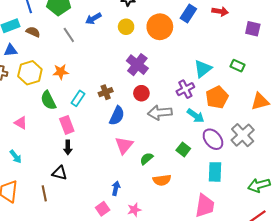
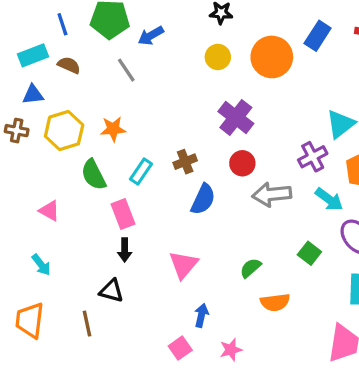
blue arrow: (93, 19) -> (151, 36), moved
pink triangle: (124, 145) -> (183, 265), moved

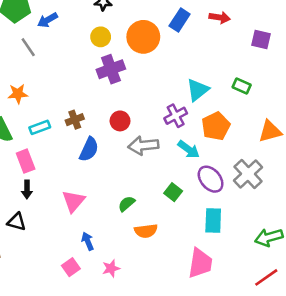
purple cross: (236, 117) -> (111, 69), moved, turned 32
cyan rectangle: (141, 171) -> (40, 127), turned 36
blue arrow: (201, 315) -> (88, 241), turned -36

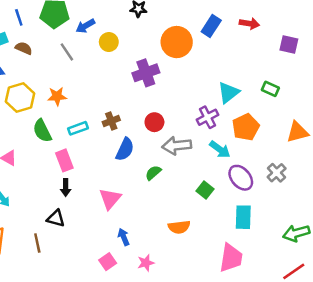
yellow circle: (101, 37) -> (109, 42), moved
gray cross: (248, 174) -> (277, 173), size x0.7
green semicircle: (126, 204) -> (153, 173), moved

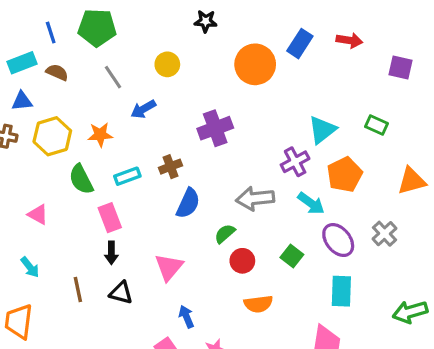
blue arrow: (85, 26) -> (143, 109), moved
purple cross: (146, 73) -> (215, 128), moved
red circle: (154, 122) -> (242, 261), moved
black triangle: (56, 218) -> (121, 293), moved
brown line: (37, 243) -> (78, 290), moved

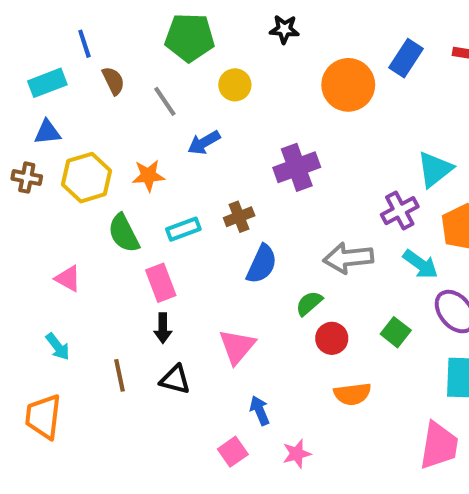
green pentagon: (97, 28) -> (190, 37), moved
brown semicircle: (57, 72) -> (113, 81), moved, turned 40

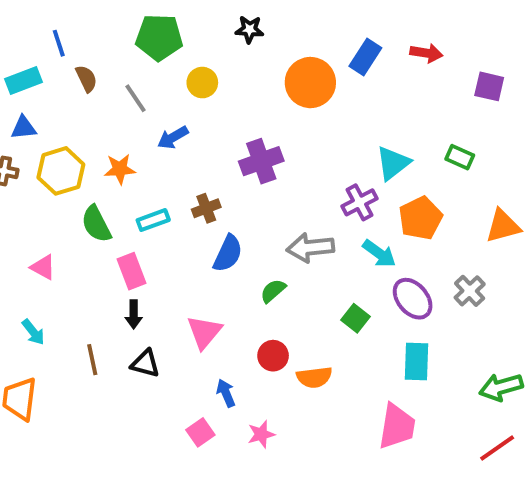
red circle: (332, 338) -> (273, 356), moved

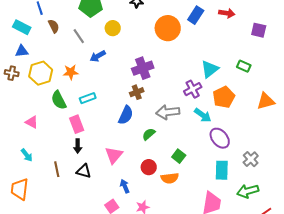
cyan rectangle: (23, 81) -> (22, 27), turned 48
brown cross: (206, 208) -> (137, 92), moved
gray cross: (470, 291) -> (251, 159), moved
green square: (356, 318) -> (179, 156), moved
green arrow: (501, 387) -> (248, 191), moved

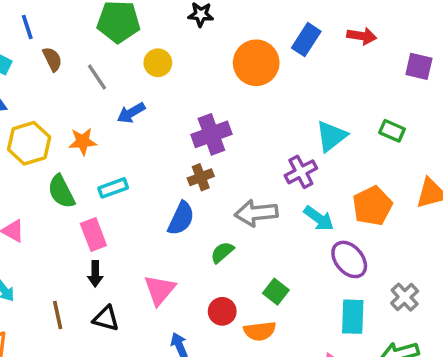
orange pentagon: (224, 97) -> (372, 206), moved

